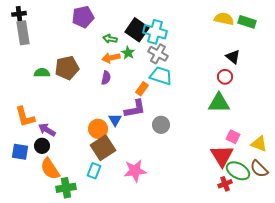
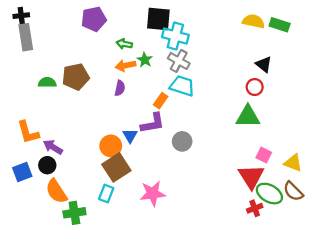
black square: (137, 30) -> (158, 19), moved, turned -30
blue square: (20, 152) -> (22, 172), turned -30

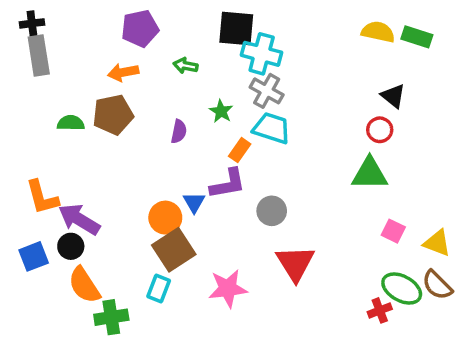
green star: (145, 60) -> (221, 111), moved
orange arrow: (125, 65) -> (123, 72), moved
purple arrow: (53, 147) -> (79, 219), size x1.4
red triangle: (251, 177) -> (295, 263), moved

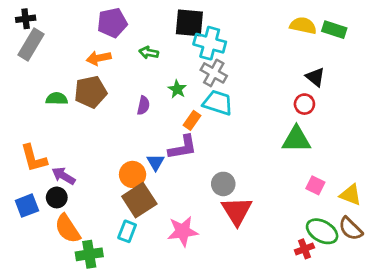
gray rectangle: (39, 56) -> (31, 44), turned 40
gray circle: (272, 211) -> (223, 184), moved
purple arrow: (79, 219) -> (63, 176), size x0.7

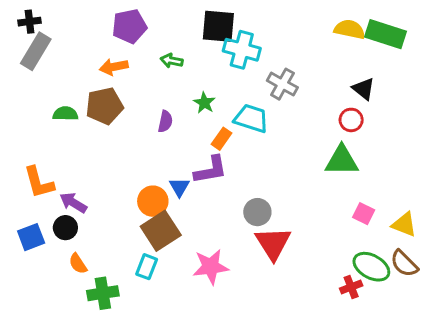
green rectangle: (334, 30) -> (385, 34), size x1.4
gray cross: (214, 73) -> (282, 84), moved
orange semicircle: (68, 229) -> (78, 264), size x0.6

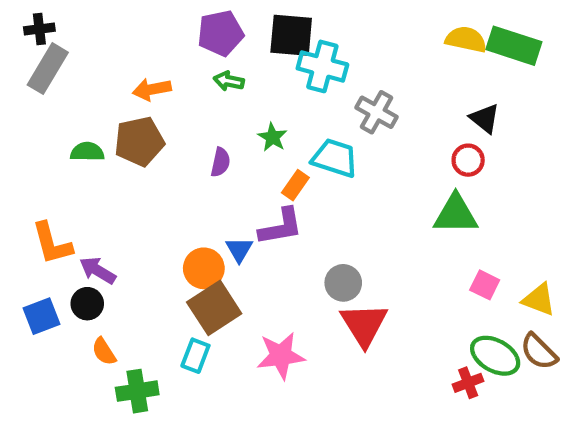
purple pentagon: (129, 26) -> (220, 33), moved

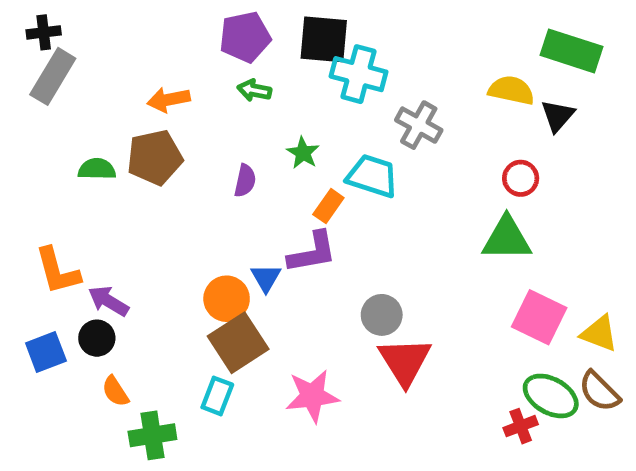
yellow semicircle: (466, 39) -> (511, 90), moved
black triangle: (485, 118) -> (558, 116), moved, turned 32
pink square: (485, 285) -> (539, 317), size x1.6

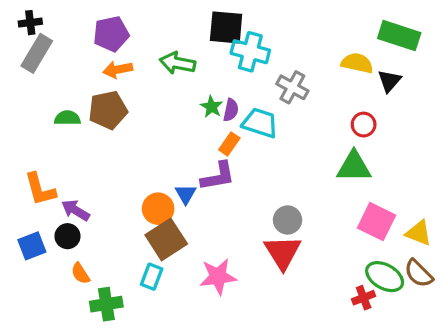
purple pentagon: (245, 37) -> (111, 34), moved
green arrow: (254, 90) -> (178, 63), size x1.5
purple semicircle: (245, 181) -> (231, 110), moved
gray circle: (382, 315) -> (288, 220), moved

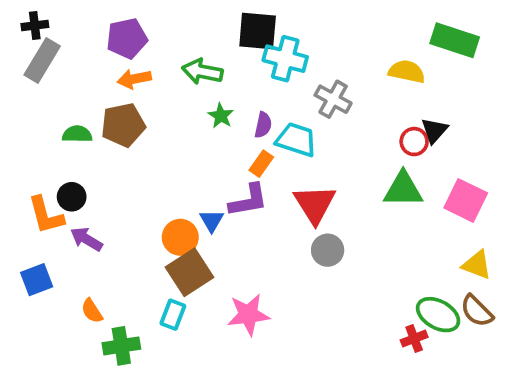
black triangle: (389, 81) -> (434, 130), moved
green star: (211, 107) -> (221, 116), moved
pink square: (377, 222) -> (466, 200), moved
black circle: (67, 236) -> (72, 197), moved
red triangle: (283, 252) -> (315, 204), moved

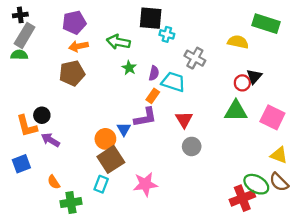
cyan cross: (285, 59) -> (167, 34), size x0.6
green semicircle: (77, 134) -> (19, 55), moved
red triangle: (315, 204) -> (184, 120), size x0.7
red cross: (414, 339) -> (242, 198), size x1.6

